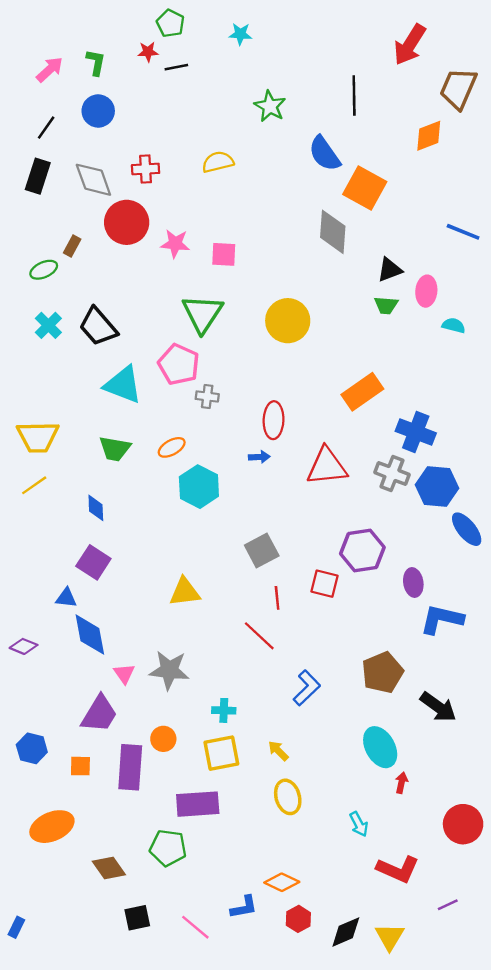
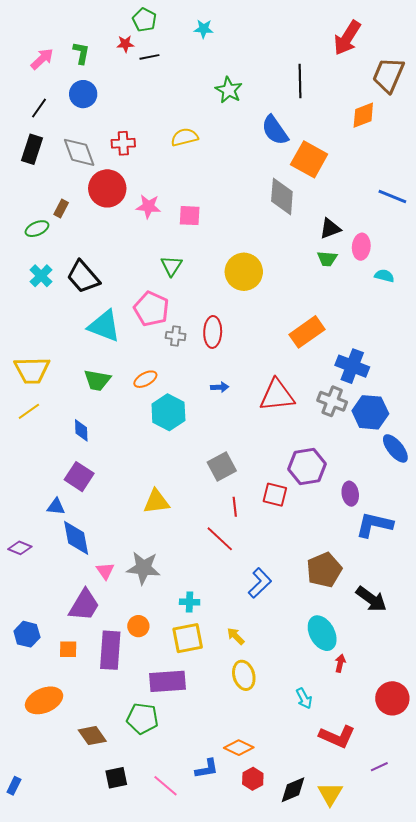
green triangle: (202, 314) -> (172, 266), size x0.6
red ellipse: (274, 420) -> (213, 332), moved

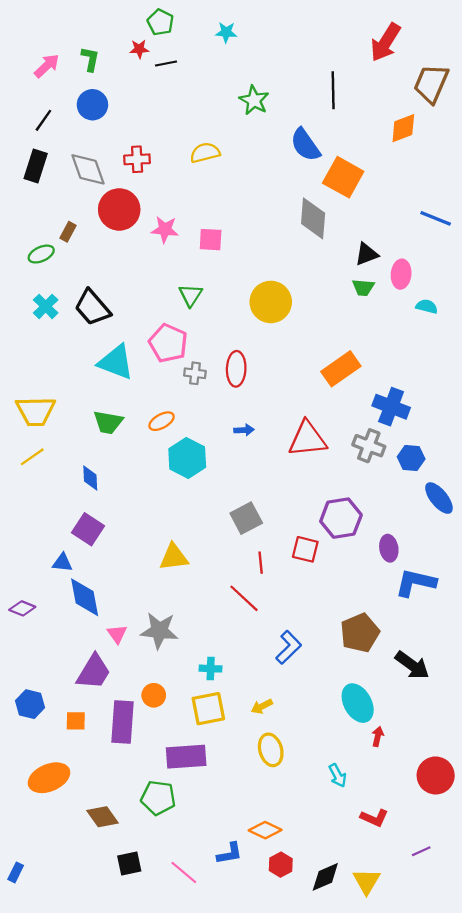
blue hexagon: (370, 412) -> (411, 458), size x0.7
yellow arrow: (236, 636) -> (262, 706), turned -72
red L-shape: (337, 737) -> (374, 818), size x0.7

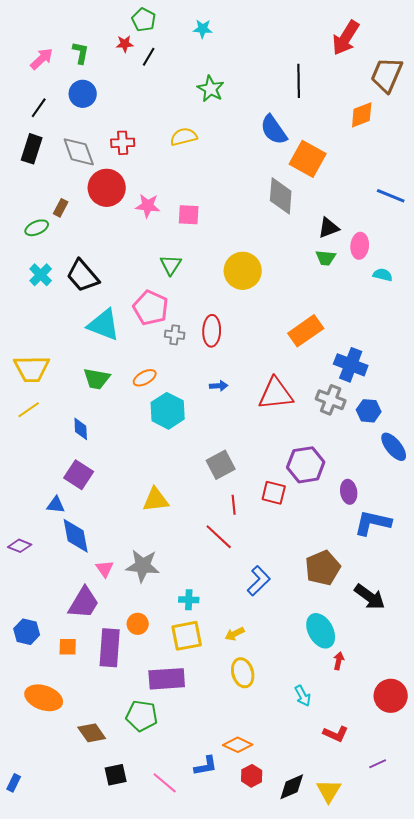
black line: (166, 64) -> (149, 57), turned -48
green star: (254, 100) -> (211, 89), moved
orange ellipse: (49, 778) -> (44, 698), turned 42

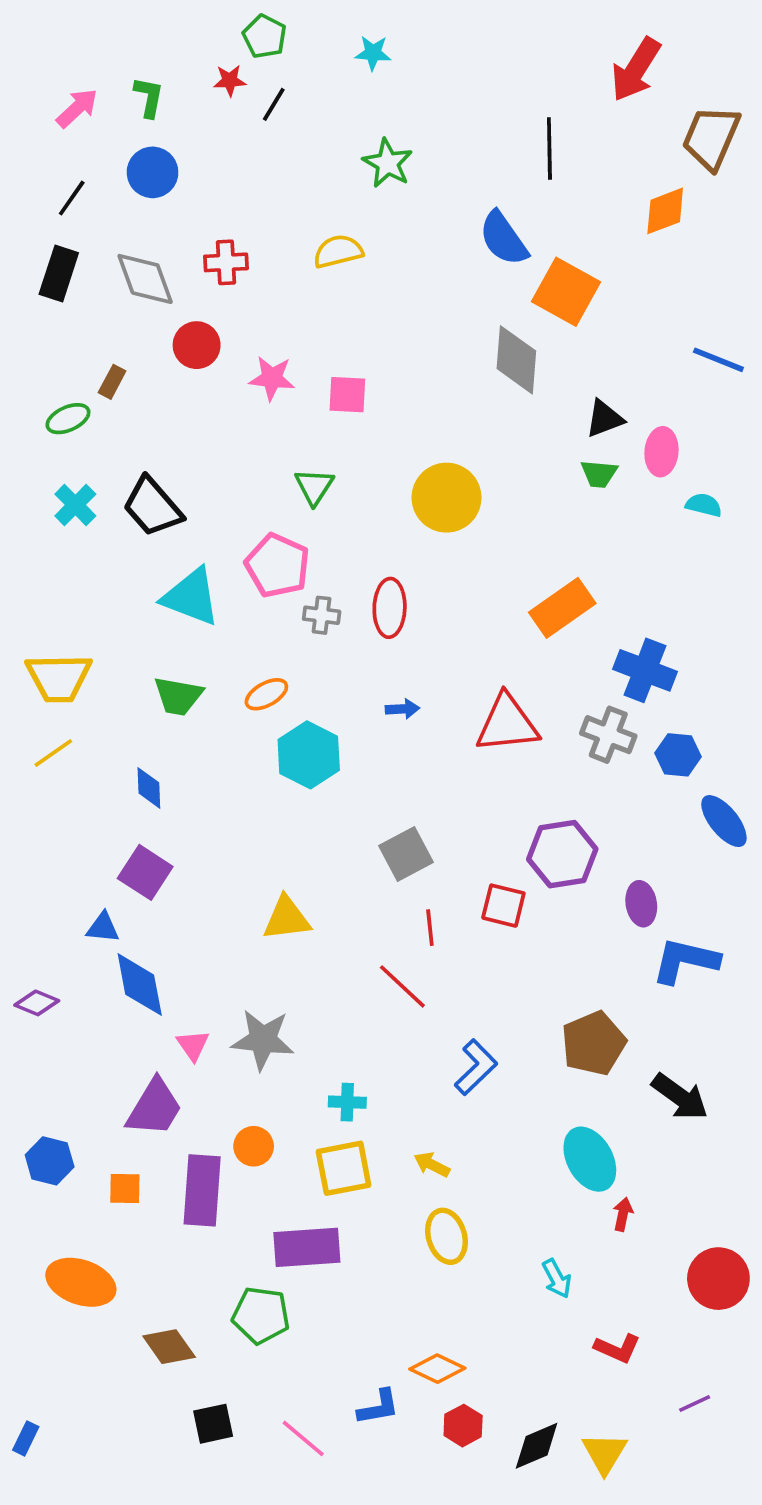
red circle: (107, 188) -> (197, 345), size x0.7
yellow arrow: (235, 634) -> (432, 1165), turned 54

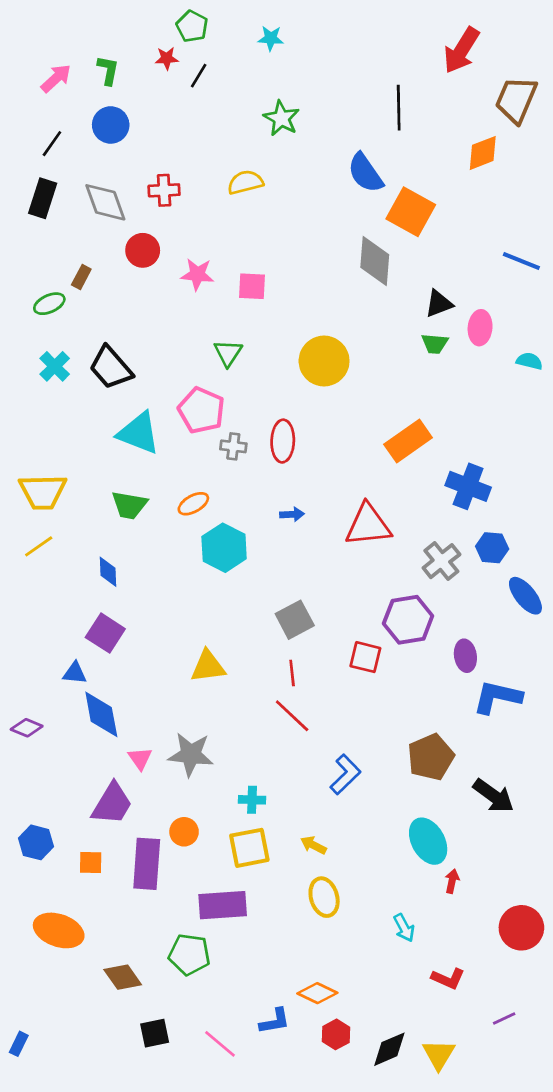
cyan semicircle: (704, 505) -> (529, 361), moved
gray cross: (608, 735) -> (441, 561), moved, turned 30
red line: (430, 928) -> (292, 673), moved

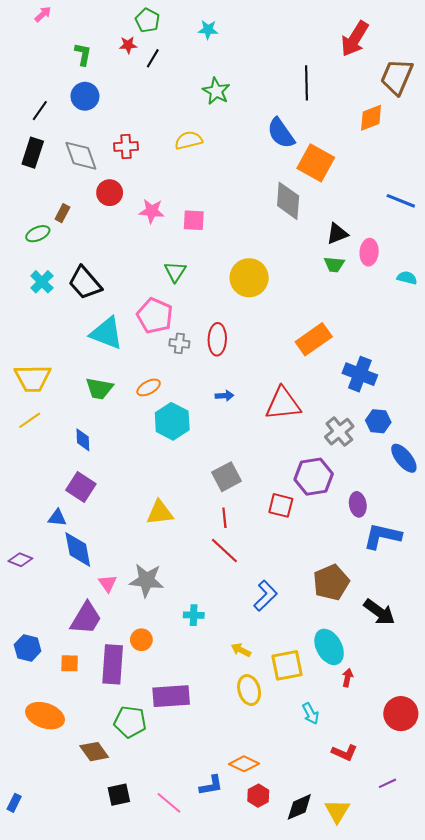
pink arrow: (56, 78) -> (43, 14), moved, size x0.7
yellow square: (249, 848) -> (287, 665), moved
green pentagon: (189, 954) -> (130, 722), moved

